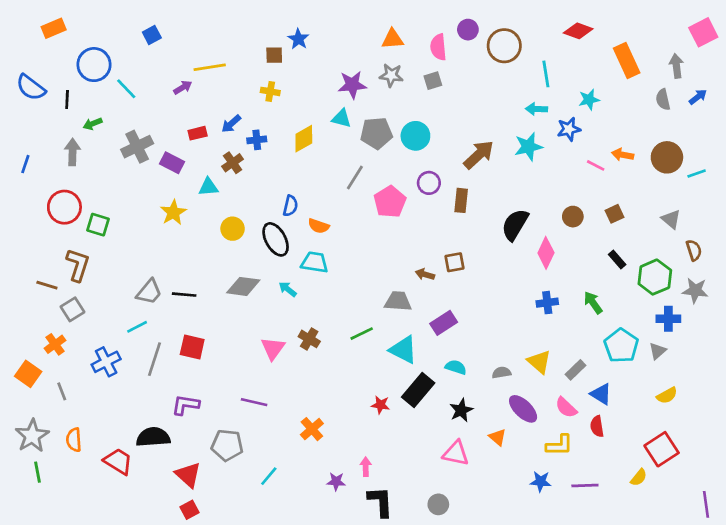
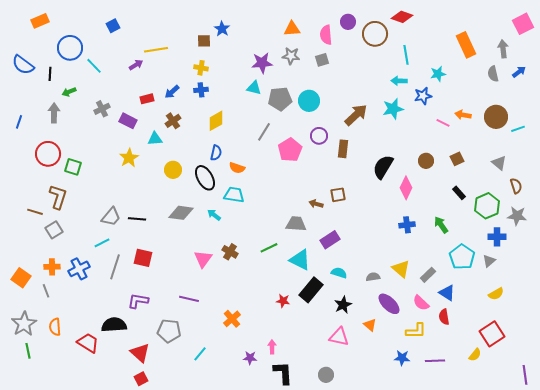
red diamond: (578, 31) -> (402, 17), moved
yellow diamond: (304, 139) -> (216, 121), moved
blue cross: (257, 140) -> (201, 90), moved
gray cross: (137, 147) -> (102, 109), size x0.7
orange cross: (55, 344) -> (52, 267), moved, turned 35

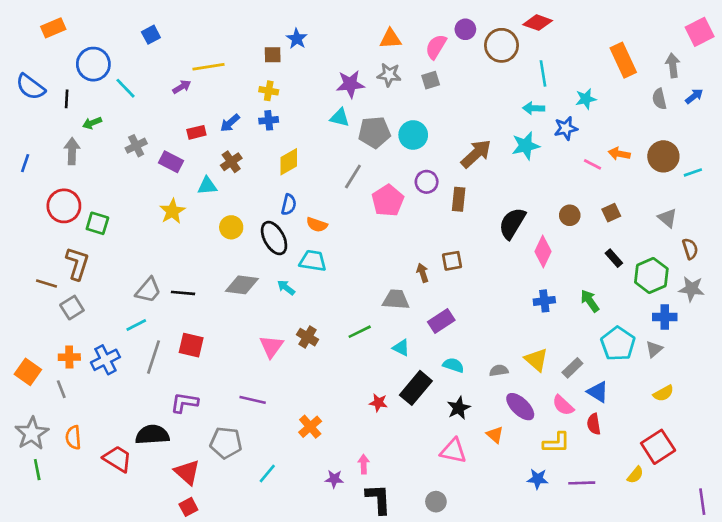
pink semicircle: (326, 35) -> (436, 47), turned 36
brown arrow: (316, 204) -> (423, 273), turned 56
cyan triangle: (300, 260) -> (401, 348), size x0.6

